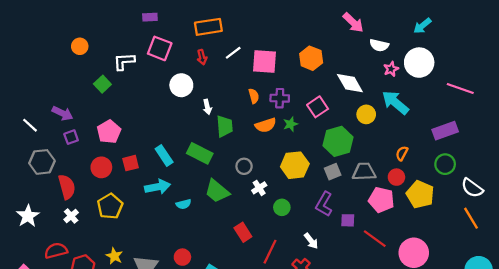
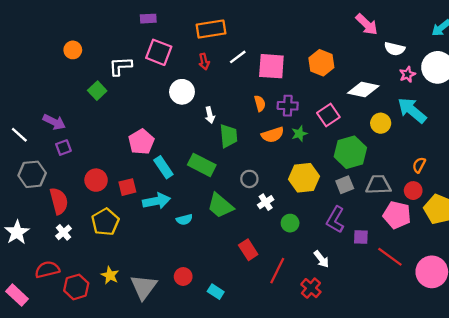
white diamond: (350, 83) -> (363, 89), turned -48
pink pentagon: (109, 132) -> (141, 142), moved
red square: (131, 163) -> (127, 187), moved

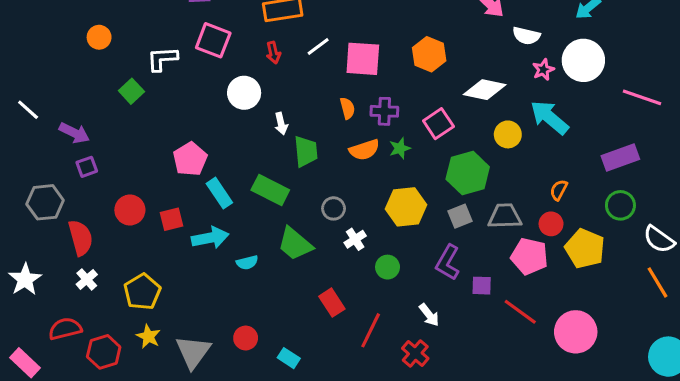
white line: (19, 135) -> (28, 110), moved
yellow pentagon: (105, 222) -> (142, 292), moved

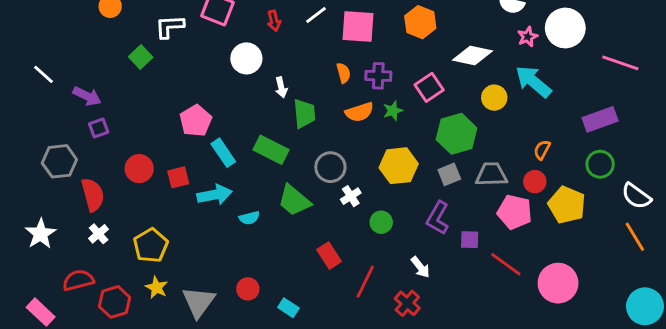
gray circle: (334, 208) -> (330, 167), size x1.4

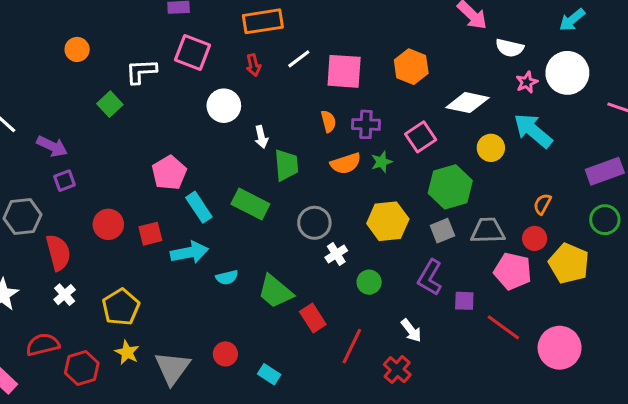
green trapezoid: (294, 200) -> (275, 291), moved

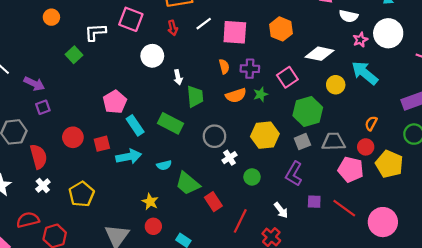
cyan semicircle: (227, 277) -> (164, 165), moved
purple square: (464, 301) -> (314, 202), moved
yellow star: (127, 352) -> (150, 202), moved

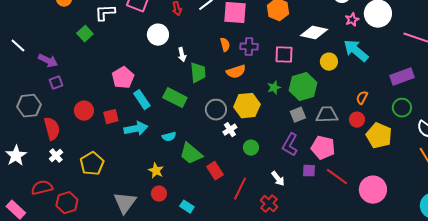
pink square: (287, 77) -> (284, 55), turned 36
green star: (261, 94) -> (274, 88), moved
yellow hexagon: (265, 135) -> (247, 106), moved
pink pentagon: (351, 169) -> (323, 148), moved

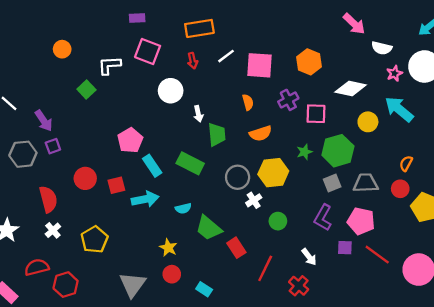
purple cross: (249, 47) -> (288, 100), moved, turned -30
purple arrow: (48, 61) -> (44, 121), turned 30
gray hexagon: (29, 106) -> (23, 154), moved

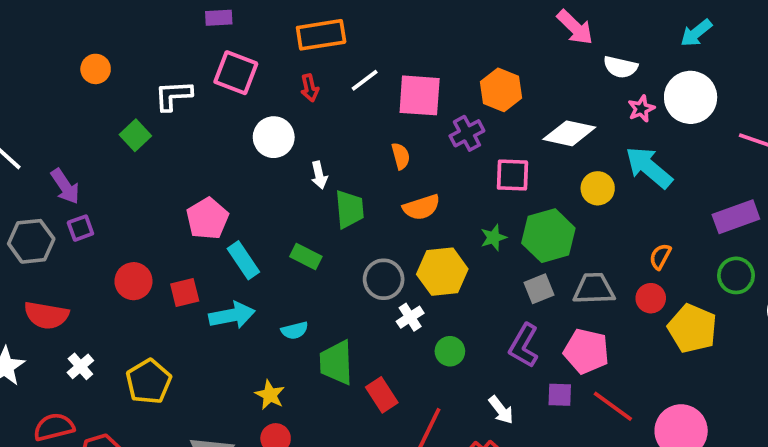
purple cross: (288, 100) -> (467, 133), moved
green rectangle: (190, 163) -> (306, 257), size x0.7
red semicircle: (48, 199) -> (46, 315), moved, turned 115
green trapezoid: (209, 228) -> (336, 363), turned 48

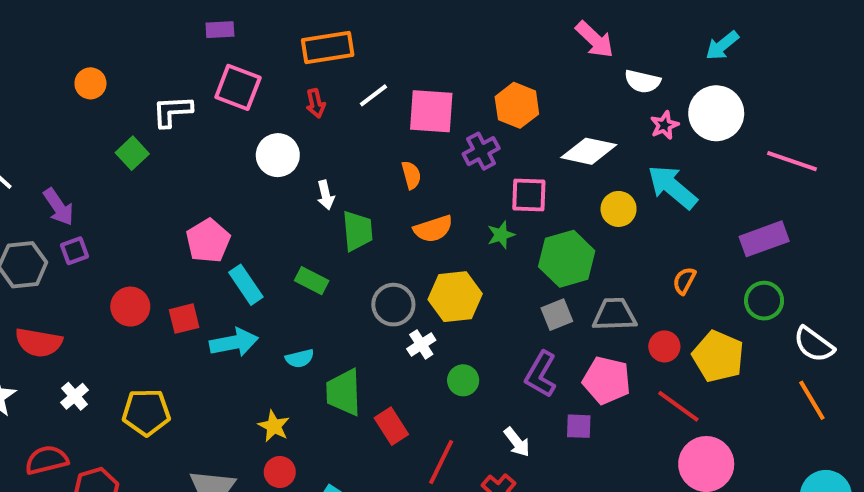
green star: (493, 238) -> (501, 235), moved
red circle: (651, 298) -> (664, 346), moved
yellow pentagon: (149, 382) -> (146, 412), turned 30
red line: (613, 406) -> (678, 406), moved

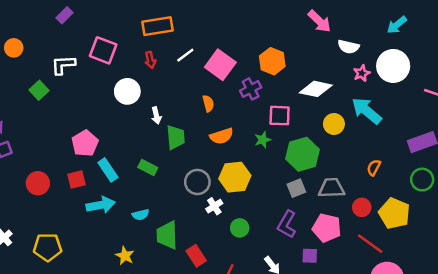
purple rectangle: (220, 30) -> (64, 15), moved, turned -42
pink square: (431, 111) -> (220, 65), turned 32
red square: (184, 319) -> (77, 180), moved

